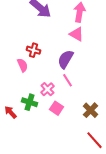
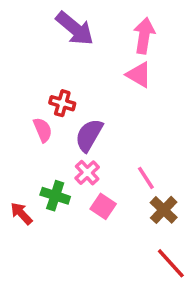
purple semicircle: (66, 59) -> (89, 135), moved
pink line: (68, 80) -> (146, 178), moved

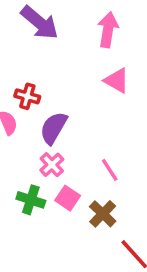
pink triangle: (139, 75) -> (117, 81), moved
green cross: (55, 196) -> (31, 200), moved
brown cross: (164, 210) -> (103, 214), moved

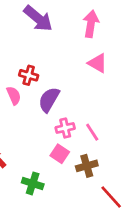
pink cross: (52, 165) -> (65, 128), moved, turned 30
green cross: (31, 200) -> (33, 183), moved
brown cross: (103, 214) -> (87, 166), turned 30

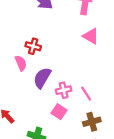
purple semicircle: (49, 100) -> (42, 78), moved
brown cross: (87, 166) -> (92, 122), moved

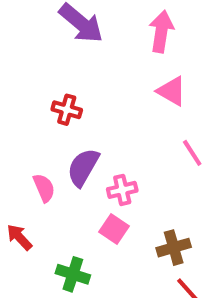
pink semicircle: (21, 63) -> (44, 188), moved
pink line: (86, 94) -> (192, 153), moved

